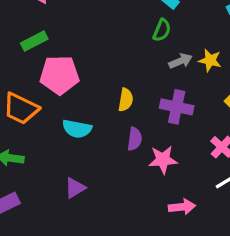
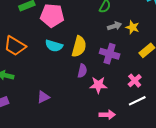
pink pentagon: (59, 75) -> (52, 16), moved
yellow semicircle: (126, 100) -> (79, 47), size x1.5
cyan semicircle: (77, 129) -> (54, 46), moved

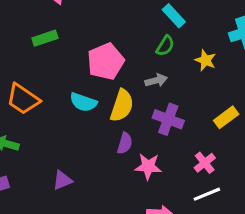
pink pentagon: (52, 16) -> (106, 61), moved, turned -30
gray arrow: (115, 26) -> (156, 80), moved
yellow star: (132, 27) -> (205, 60), moved

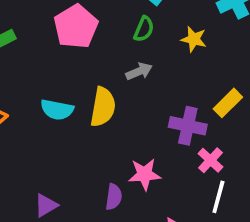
pink pentagon: (106, 61) -> (76, 27), moved
purple cross: (168, 119) -> (188, 126), moved
purple semicircle: (125, 143) -> (114, 197), moved
white line: (207, 194) -> (218, 197), turned -44

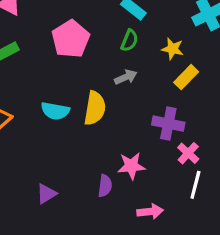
yellow rectangle: (228, 103) -> (186, 77), moved

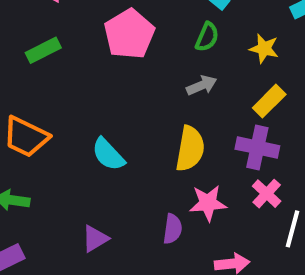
yellow rectangle: (186, 77) -> (269, 101), moved
yellow semicircle: (95, 108) -> (190, 149), moved
cyan semicircle: (55, 111) -> (108, 154), moved, turned 36
pink cross: (188, 153) -> (267, 194), moved

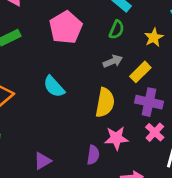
yellow star: (264, 49) -> (154, 37), turned 30
yellow rectangle: (269, 101) -> (140, 72), moved
cyan semicircle: (108, 154) -> (54, 87), moved

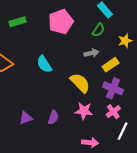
yellow semicircle: (105, 103) -> (80, 83), turned -65
purple semicircle: (93, 155) -> (53, 117), moved

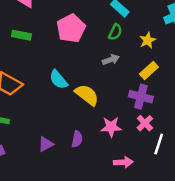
green rectangle: (18, 22) -> (21, 35), turned 35
yellow rectangle: (111, 65) -> (149, 70), moved
yellow semicircle: (80, 83) -> (87, 95), moved

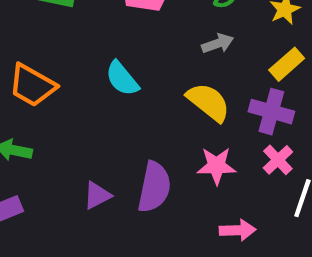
yellow semicircle: (87, 95) -> (208, 102), moved
purple semicircle: (77, 139) -> (154, 187), size x1.6

